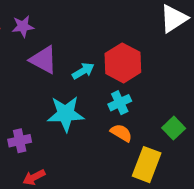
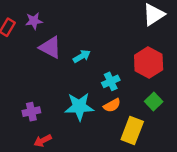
red hexagon: (123, 63) -> (149, 62), moved
cyan star: (66, 114) -> (79, 107), moved
orange semicircle: (121, 133) -> (112, 105), turned 120

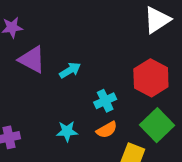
green square: (154, 102) -> (157, 125), size x1.5
cyan star: (79, 107) -> (67, 131), size x0.6

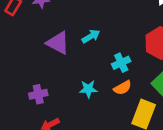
purple triangle: (32, 60) -> (58, 43), moved

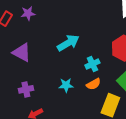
cyan arrow: (91, 36) -> (68, 43), size x1.5
purple triangle: (58, 43) -> (22, 52), moved

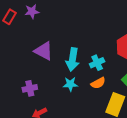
cyan arrow: (68, 43) -> (73, 60), moved, turned 130
purple triangle: (22, 52) -> (44, 51), moved

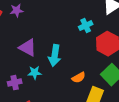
cyan cross: (97, 63) -> (86, 26), moved
cyan star: (70, 84) -> (35, 73), moved

